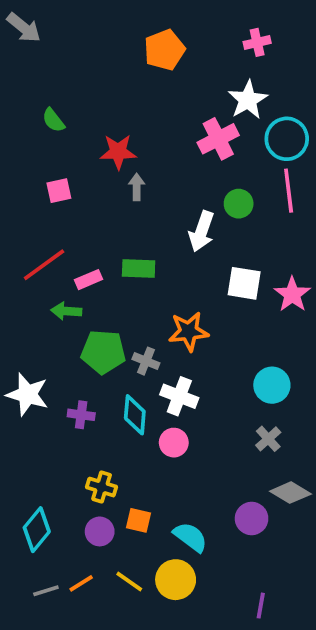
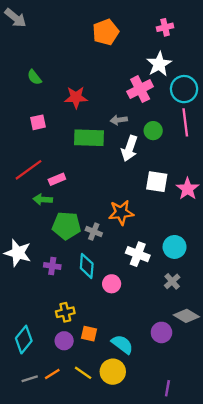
gray arrow: (137, 187) -> (119, 120), moved, turned -98
green rectangle: (139, 268) -> (89, 138), moved, size x1.4
white cross: (179, 396) -> (138, 254), moved
yellow cross: (102, 487) -> (65, 312), turned -30

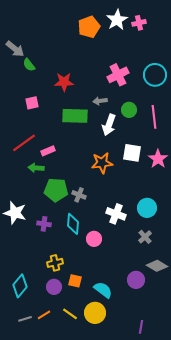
gray arrow: (15, 18) -> (15, 49), moved
white star: (159, 64) -> (117, 20), moved
pink line: (185, 122) -> (154, 117), moved
orange star: (121, 213) -> (102, 163), moved

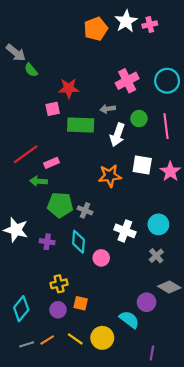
pink square: (32, 103) -> (53, 109), moved
cyan semicircle: (103, 290) -> (129, 319), moved

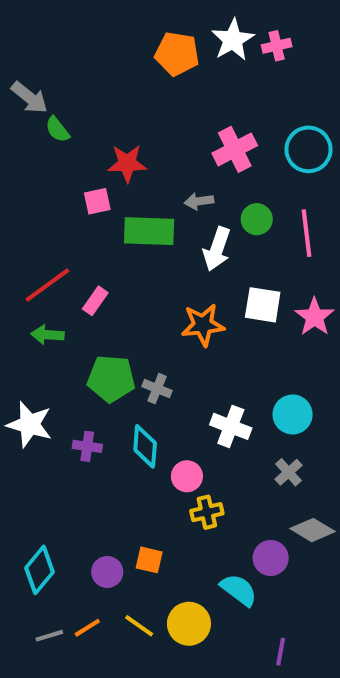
orange pentagon: (96, 29) -> (177, 54), turned 30
pink rectangle: (51, 163) -> (95, 301), turned -32
green arrow: (39, 181) -> (47, 335), moved
yellow cross: (59, 284) -> (207, 512), moved

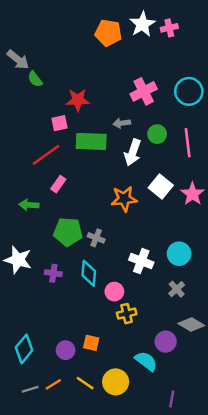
red line: (47, 285) -> (46, 155), moved
white square: (263, 305) -> (161, 187), turned 30

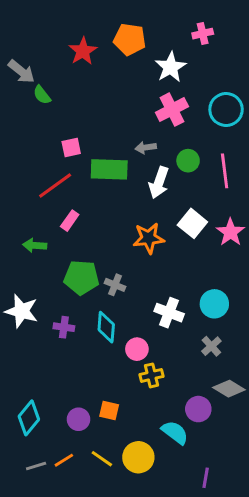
white star: (142, 24) -> (171, 67), moved
red star: (78, 100) -> (83, 51), moved, turned -30

